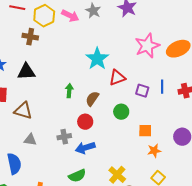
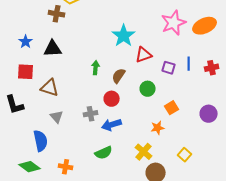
orange square: (145, 131) -> (172, 108), turned -32
gray triangle: (30, 140) -> (57, 117), turned 40
orange star: (154, 151) -> (158, 128), moved

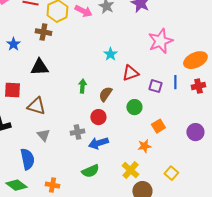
orange ellipse: (205, 26) -> (195, 60), moved
cyan star: (124, 36) -> (110, 54), size x0.6
blue star: (26, 42) -> (13, 44), moved

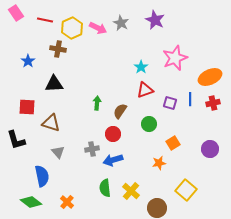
cyan star: (110, 54) -> (141, 67), moved
yellow cross: (130, 170) -> (131, 191), moved
green semicircle: (90, 171) -> (105, 188), turned 108
yellow square: (171, 173) -> (186, 190), size x1.5
orange cross: (52, 185) -> (67, 202), turned 32

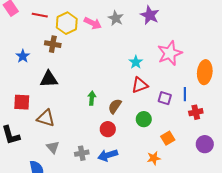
orange ellipse: (210, 77) -> (205, 72), turned -60
red cross: (213, 103) -> (196, 112), moved
gray cross: (92, 149) -> (82, 153), moved

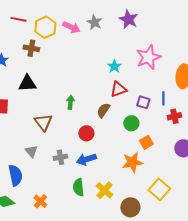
brown semicircle: (115, 106) -> (103, 110), moved
brown triangle: (46, 118) -> (43, 122), moved, turned 36
green circle: (144, 119) -> (131, 123), moved
orange star: (154, 158) -> (132, 162), size x1.5

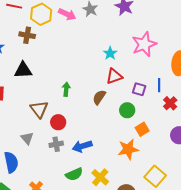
red cross: (174, 116) -> (170, 103), turned -32
red circle: (86, 133) -> (58, 122), moved
green semicircle: (78, 187) -> (74, 174), turned -108

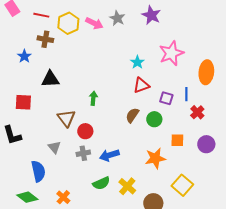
brown cross: (27, 35) -> (45, 39), moved
brown semicircle: (99, 97) -> (132, 115), moved
orange square: (142, 129) -> (177, 140), moved, turned 32

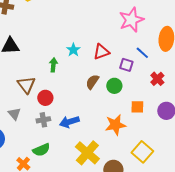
cyan star: (137, 62) -> (73, 50), moved
blue line: (186, 94) -> (142, 53), moved, turned -48
green semicircle: (101, 183) -> (41, 150), moved
yellow cross: (127, 186) -> (87, 153), size x1.4

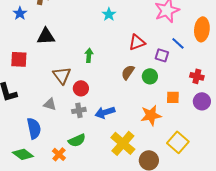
cyan star: (73, 50) -> (109, 14), moved
red cross: (157, 79) -> (197, 76), moved, turned -32
gray triangle: (14, 114) -> (50, 104), turned -32

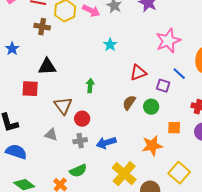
blue star: (20, 13) -> (12, 49), moved
red square: (19, 59) -> (30, 89), moved
blue semicircle: (34, 128) -> (16, 152), moved, turned -60

